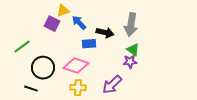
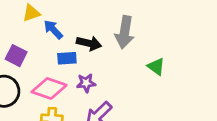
purple square: (52, 24) -> (16, 56), moved
green triangle: (133, 50) -> (156, 67), moved
purple star: (130, 62) -> (86, 83), moved

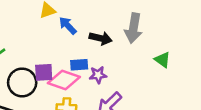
purple square: (16, 56) -> (44, 72), moved, turned -30
blue rectangle: (67, 58) -> (79, 65), moved

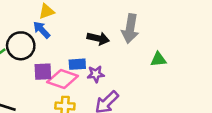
blue arrow: (68, 26) -> (42, 30), moved
green triangle: (163, 60) -> (158, 59), turned -42
black circle: (22, 82) -> (21, 46), moved

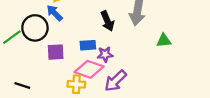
black arrow: (98, 38) -> (107, 21), turned 54
pink diamond: (63, 79) -> (89, 69), moved

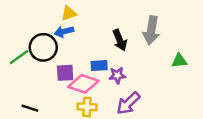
blue arrow: (54, 13) -> (64, 32), turned -60
pink diamond: (89, 69) -> (83, 84), moved

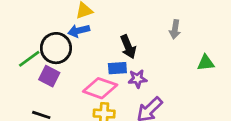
gray arrow: (151, 30) -> (175, 29), size x0.6
black arrow: (120, 40) -> (128, 47), moved
purple square: (65, 73) -> (49, 76), moved, turned 30

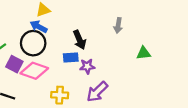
blue arrow: (79, 31) -> (39, 27), turned 42
black circle: (56, 48) -> (33, 43), moved
pink diamond: (100, 88) -> (34, 71), moved

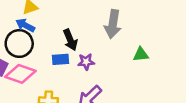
gray arrow: (118, 25) -> (113, 24), size x1.6
purple star: (87, 66) -> (86, 62), moved

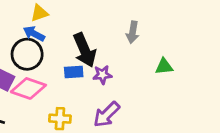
gray arrow: (113, 24) -> (133, 32), size x0.7
black arrow: (70, 40) -> (85, 50), size x1.4

